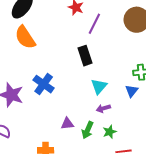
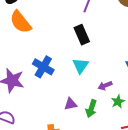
cyan triangle: (99, 86) -> (80, 66), moved
green star: (110, 132) -> (118, 102), moved

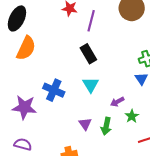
orange semicircle: (21, 22) -> (26, 48), turned -110
purple triangle: (71, 104) -> (85, 124), turned -48

